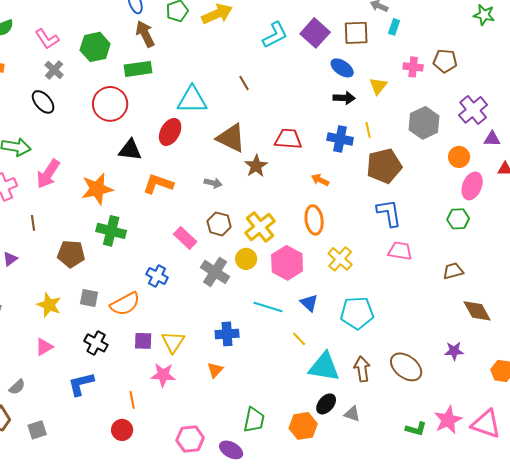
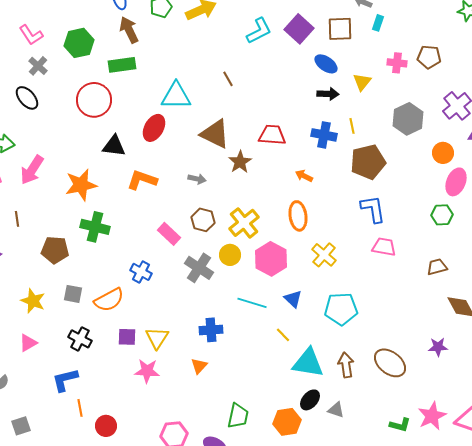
orange line: (132, 400) -> (80, 408), moved

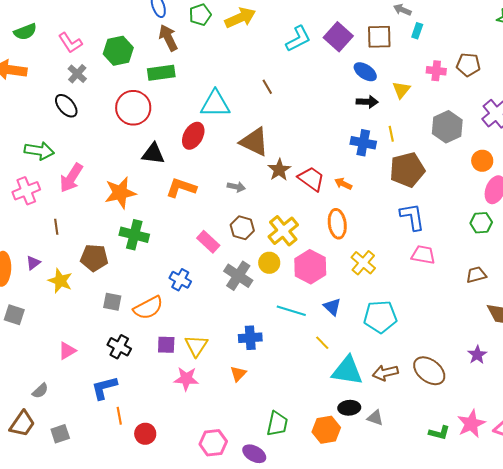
red trapezoid: (272, 135) -> (311, 179), moved, turned 32
yellow star: (33, 301) -> (60, 281), moved
purple star: (438, 347) -> (477, 355), turned -30
brown arrow: (346, 365) -> (385, 373), turned -95
black ellipse: (310, 400) -> (349, 408), turned 45

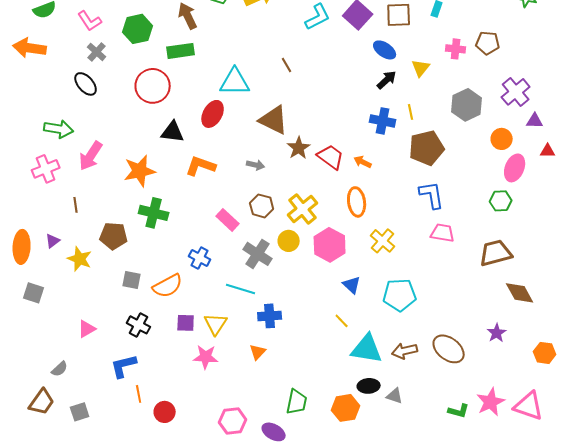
black arrow: (367, 102) -> (387, 80), turned -45
brown trapezoid: (476, 275) -> (496, 253), size x1.6
cyan line: (291, 311) -> (241, 289), moved

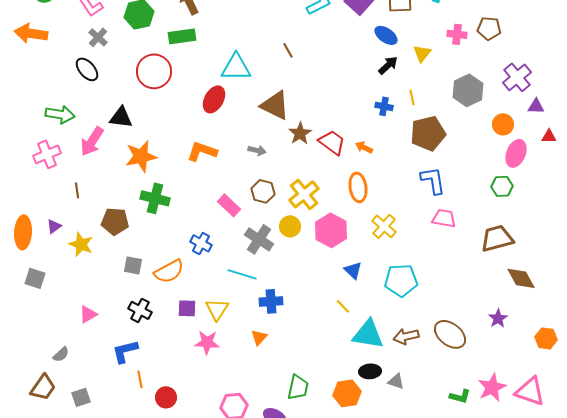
blue cross: (383, 121) -> (384, 106), size x0.7
black triangle: (173, 132) -> (121, 117), moved

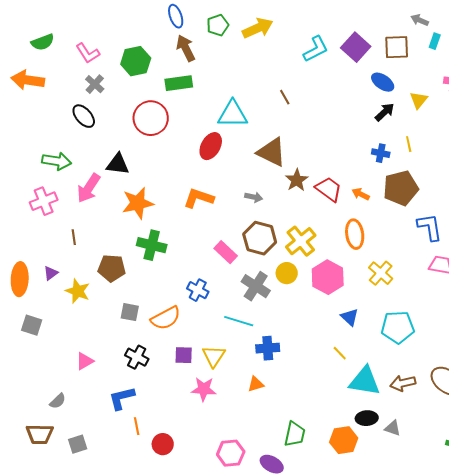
brown pentagon: (428, 133) -> (401, 188), moved
brown hexagon: (263, 191) -> (260, 238), size x1.4
orange triangle: (259, 337) -> (256, 384), turned 30
brown trapezoid: (43, 387) -> (40, 434), turned 56

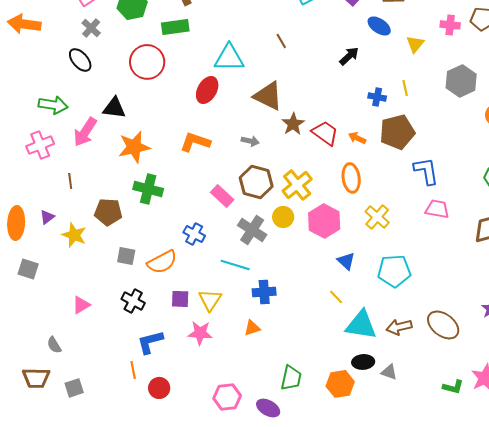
black arrow: (385, 112) -> (349, 56), moved
blue L-shape: (122, 398) -> (150, 342), moved
gray semicircle: (58, 401) -> (54, 345), turned 102

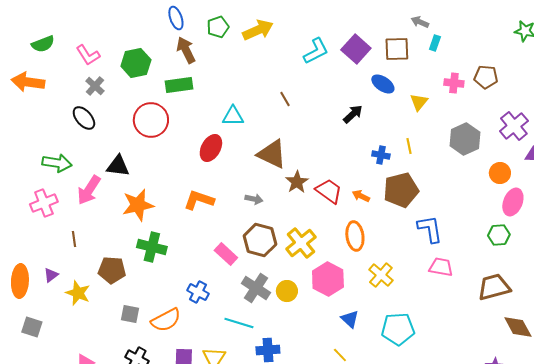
cyan triangle: (229, 58) -> (233, 116), size x0.7
yellow circle: (283, 217) -> (287, 291), moved

